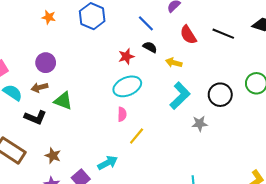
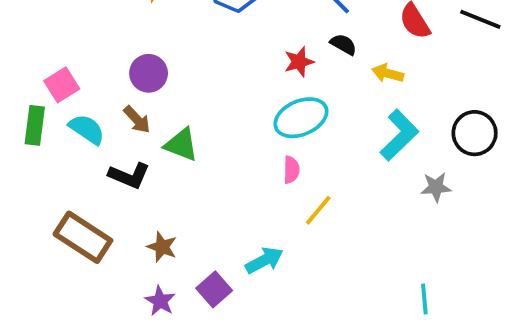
brown arrow: (39, 87) -> (137, 120), turned -119

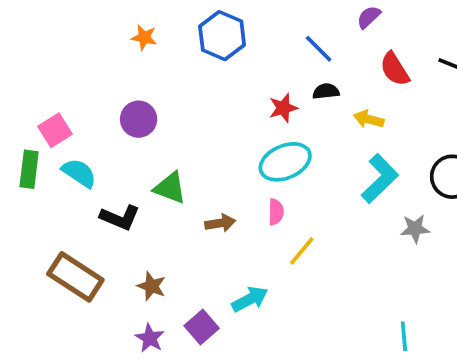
black semicircle: (343, 44) -> (326, 91), turned -35
brown arrow: (137, 120) -> (220, 223), moved, turned -56

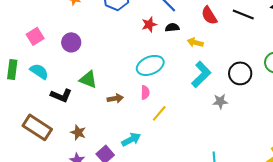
red star: (283, 108) -> (149, 24), moved
pink square: (55, 130) -> (35, 36), moved

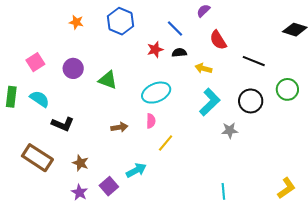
black line: (243, 14) -> (254, 61), moved
green triangle: (88, 79) -> (108, 80), moved

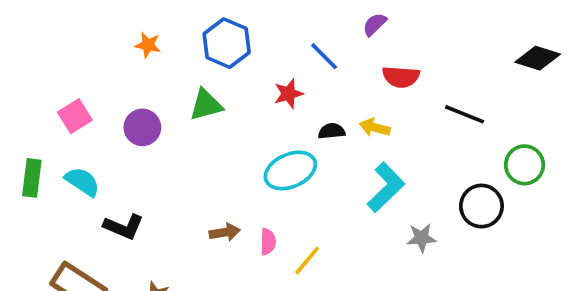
red semicircle: (218, 40) -> (401, 77), turned -54
black semicircle: (179, 53) -> (332, 131), moved
green triangle: (108, 80) -> (206, 105), moved, turned -36
black circle: (251, 101) -> (481, 206), moved
pink semicircle: (151, 121) -> (268, 242), moved

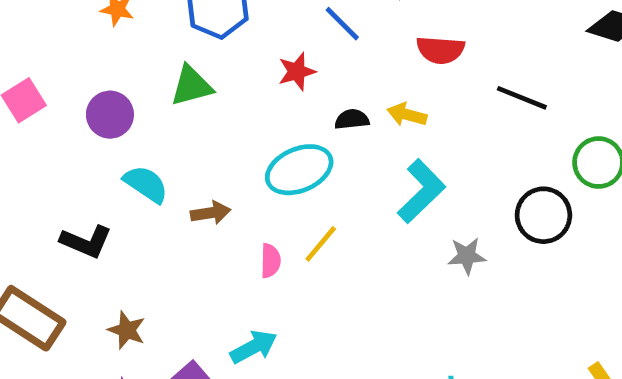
cyan semicircle: (82, 182) -> (146, 184), moved
brown arrow: (225, 232) -> (211, 213), moved
yellow line: (307, 260) -> (321, 244), moved

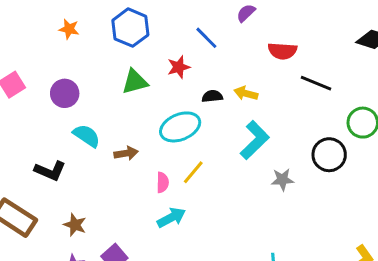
red semicircle: (440, 50) -> (282, 51), moved
green triangle: (191, 86) -> (135, 82), moved
cyan arrow: (254, 347) -> (171, 218), moved

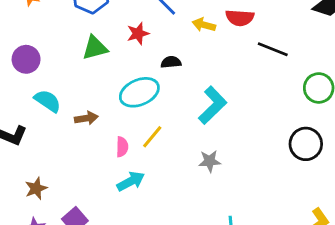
yellow arrow: (246, 93) -> (204, 25), moved
black circle: (329, 155) -> (306, 144), moved
gray star: (282, 180) -> (210, 161), moved
brown star: (75, 225) -> (36, 188), turned 30

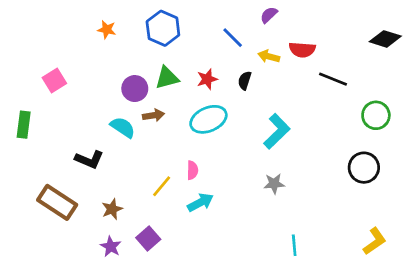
red star: (138, 33) -> (207, 79), moved
purple circle: (26, 59) -> (135, 89), moved
black semicircle: (171, 62) -> (245, 80), moved, turned -66
brown arrow: (86, 118) -> (154, 115), moved
yellow line: (152, 137) -> (162, 186), moved

